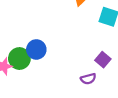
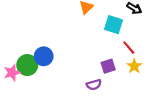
purple square: (103, 60) -> (108, 66), turned 32

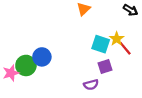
cyan square: (114, 25) -> (101, 44), moved
yellow star: (134, 66) -> (117, 39), moved

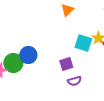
purple square: (105, 67) -> (66, 64), moved

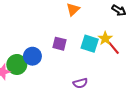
purple square: (66, 64) -> (59, 44), moved, turned 32

